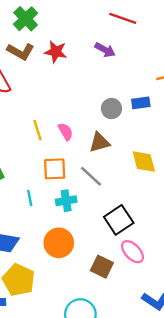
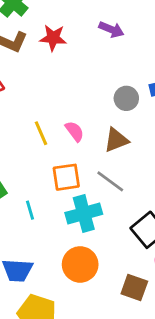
cyan line: (30, 198) -> (30, 210), moved
cyan cross: (66, 201) -> (84, 213), size x1.4

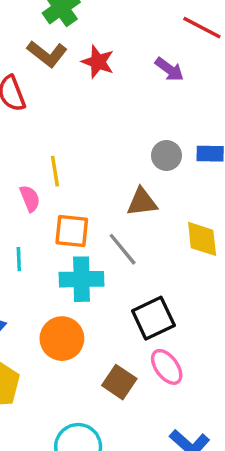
pink semicircle: (75, 131) -> (30, 198), moved

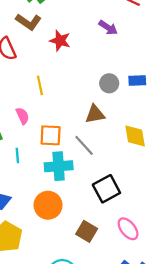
red star: (98, 62) -> (60, 41), moved
yellow line: (55, 171) -> (40, 85), moved
pink ellipse: (167, 367) -> (128, 229), moved

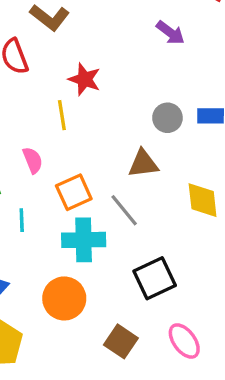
red star: (60, 41) -> (85, 79), moved
orange square: (51, 135) -> (74, 192), turned -30

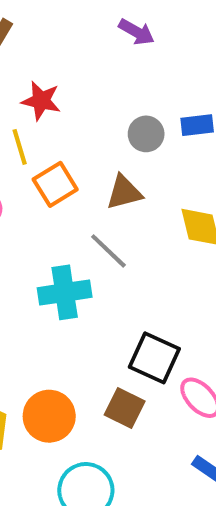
orange square: (74, 192) -> (55, 184), moved
black square: (155, 278) -> (154, 358), moved, turned -33
orange circle: (64, 298) -> (49, 416), moved

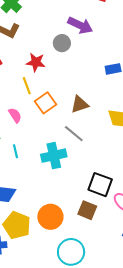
purple arrow: (137, 32) -> (80, 25), size x1.4
gray circle: (146, 134) -> (62, 43), moved

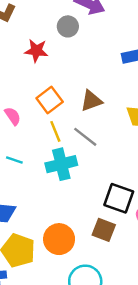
yellow line: (27, 86) -> (55, 131), moved
cyan line: (16, 151) -> (14, 160), turned -56

